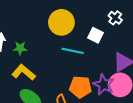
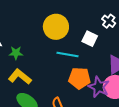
orange pentagon: (80, 87) -> (80, 78), moved

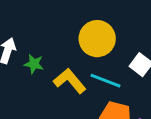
yellow L-shape: (20, 77) -> (70, 81), moved

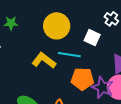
green star: (34, 64) -> (11, 23), moved

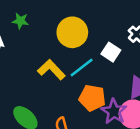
cyan line: (69, 55) -> (82, 68), turned -55

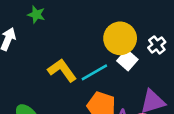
yellow circle: (72, 32) -> (120, 38), moved

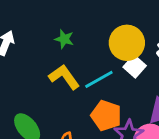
green star: (36, 15) -> (64, 39), moved

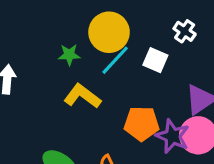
yellow circle: (127, 43) -> (109, 32), moved
cyan line: (99, 79) -> (115, 60), moved

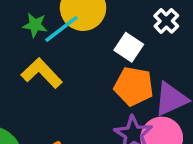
cyan line: (115, 60) -> (62, 29), moved
orange pentagon: (142, 124) -> (134, 86), moved

